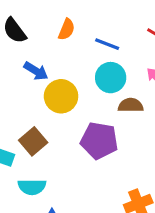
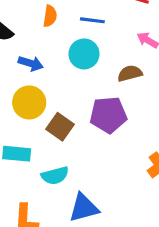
cyan circle: (111, 78) -> (84, 54), moved
yellow circle: (61, 96) -> (29, 102), moved
brown square: (33, 141) -> (60, 127), moved

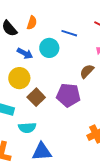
orange semicircle: (50, 16) -> (32, 23), moved
cyan circle: (84, 54) -> (49, 48), moved
brown semicircle: (130, 73) -> (87, 71), turned -42

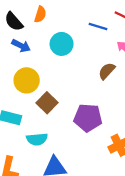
blue line: (69, 33) -> (98, 27), moved
blue arrow: (25, 53) -> (21, 46), moved
purple pentagon: (68, 95) -> (88, 118), moved

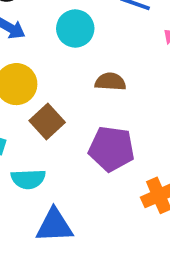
brown semicircle: (107, 71) -> (110, 82), moved, turned 48

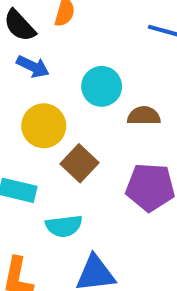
cyan circle: (75, 28) -> (102, 86), moved

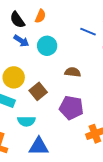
cyan circle: (102, 86) -> (47, 46), moved
yellow circle: (44, 126) -> (14, 77), moved

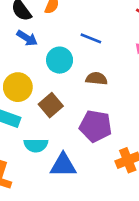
blue line: (88, 32) -> (91, 38), moved
cyan circle: (47, 46) -> (60, 60), moved
blue triangle: (39, 147) -> (63, 165), moved

